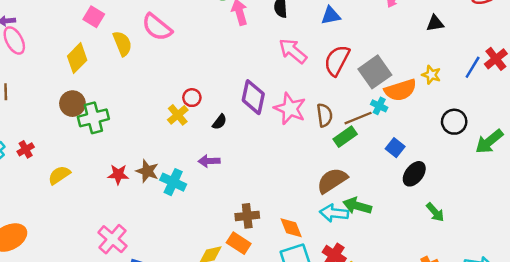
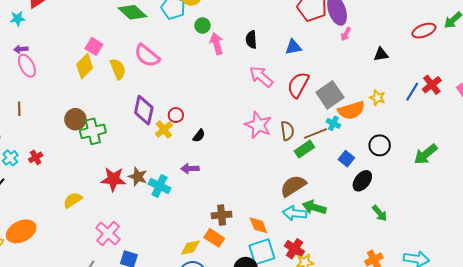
yellow diamond: (77, 58) -> (85, 66), moved
purple diamond: (253, 97) -> (144, 110), moved
black circle: (454, 122) -> (380, 145), moved
red star: (118, 174) -> (113, 179), size x1.4
yellow semicircle: (59, 175) -> (73, 200), moved

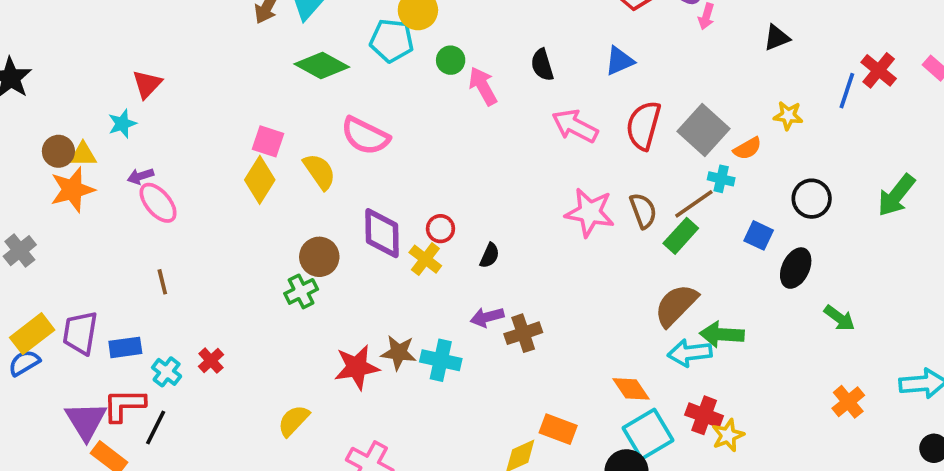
orange semicircle: (351, 110) -> (747, 148), size x0.6
brown circle: (75, 119) -> (319, 257), moved
green cross: (93, 131) -> (301, 291), size x0.7
brown cross: (222, 215) -> (523, 333), moved

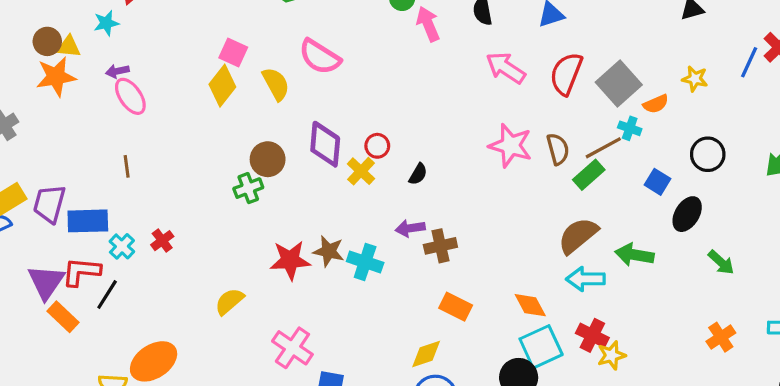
green arrow: (722, 334) -> (634, 255), moved
blue rectangle: (125, 347) -> (88, 221), size x1.4
orange rectangle: (558, 429) -> (456, 307), moved

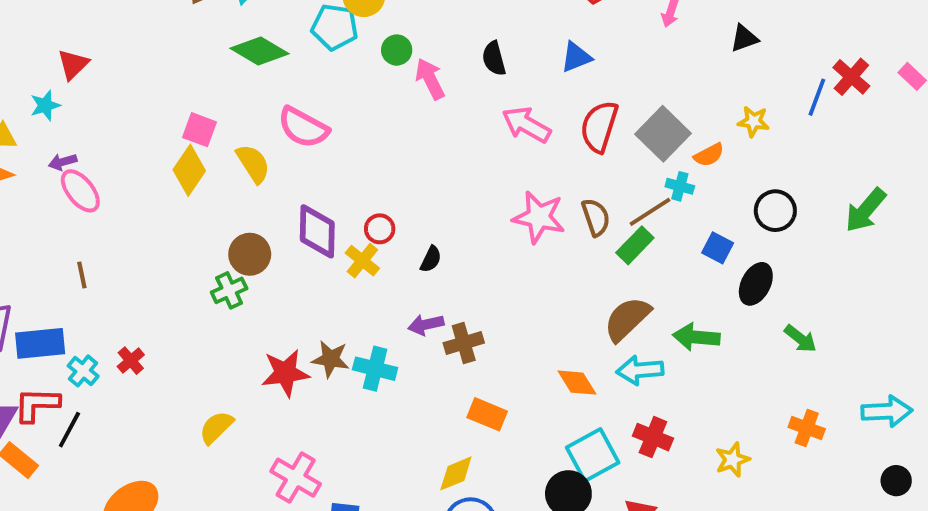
orange diamond: (530, 305) -> (577, 383), moved
orange cross: (721, 337) -> (807, 428), turned -32
yellow star: (611, 355) -> (733, 460), moved

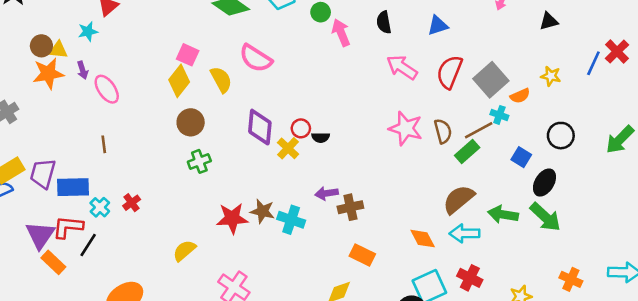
purple arrow: (63, 162) -> (83, 70), moved, turned -96
brown circle: (250, 254) -> (191, 122), moved
black semicircle: (431, 259) -> (321, 137), moved, turned 60
green arrow: (800, 339) -> (545, 217), moved, size x1.5

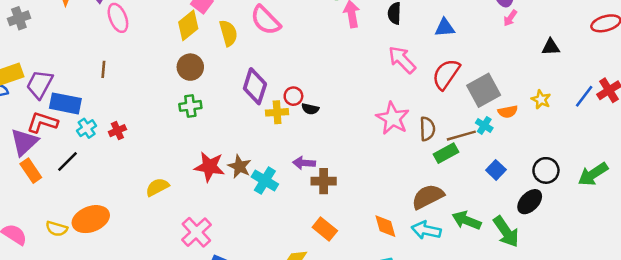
black circle: (561, 136) -> (546, 170), moved
yellow cross: (288, 148) -> (277, 112), turned 30
black ellipse: (544, 183) -> (530, 202), moved
red L-shape: (68, 227) -> (42, 122), moved

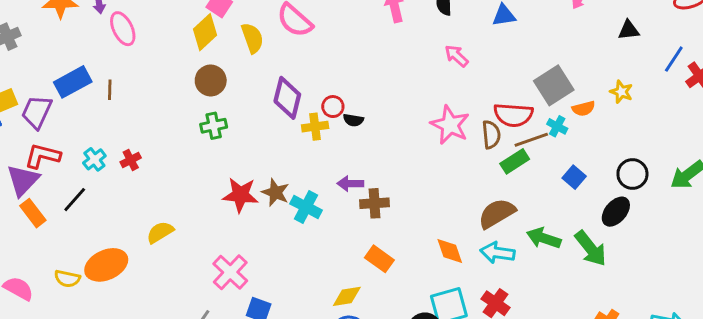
pink arrow: (402, 60) -> (457, 56), size x0.7
red semicircle: (446, 74) -> (513, 115), moved, turned -116
blue line: (584, 96) -> (674, 59), moved
blue rectangle: (65, 103) -> (73, 82), moved, turned -36
yellow semicircle: (157, 187) -> (160, 232), moved

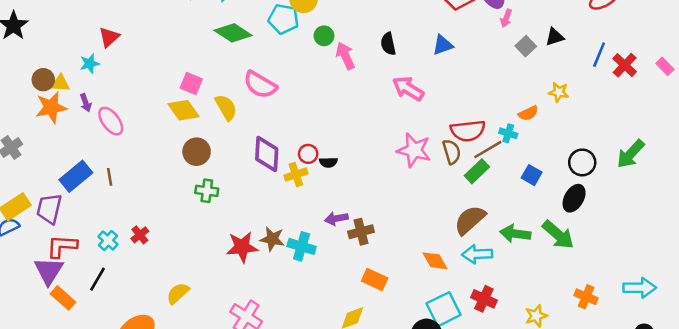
yellow diamond: (205, 32) -> (183, 110), turned -72
pink arrow: (457, 56) -> (408, 89), size x1.4
gray square: (554, 85) -> (526, 46), moved, size x0.6
green cross: (214, 126) -> (207, 191), turned 30

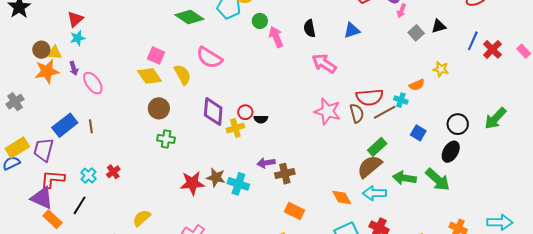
red triangle: (109, 37) -> (75, 19), moved
green rectangle: (477, 171) -> (377, 147), moved
purple triangle: (49, 271) -> (42, 198), turned -40

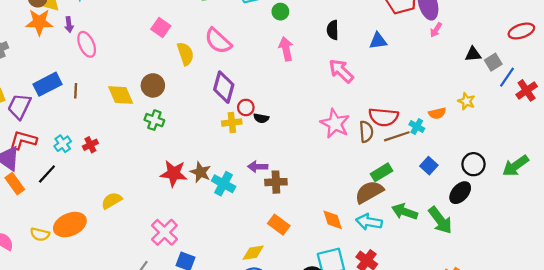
gray square: (416, 33) -> (493, 62), moved
pink arrow: (276, 37) -> (286, 49), moved
yellow diamond: (149, 76) -> (121, 95), moved
purple diamond: (213, 112) -> (224, 87), moved

